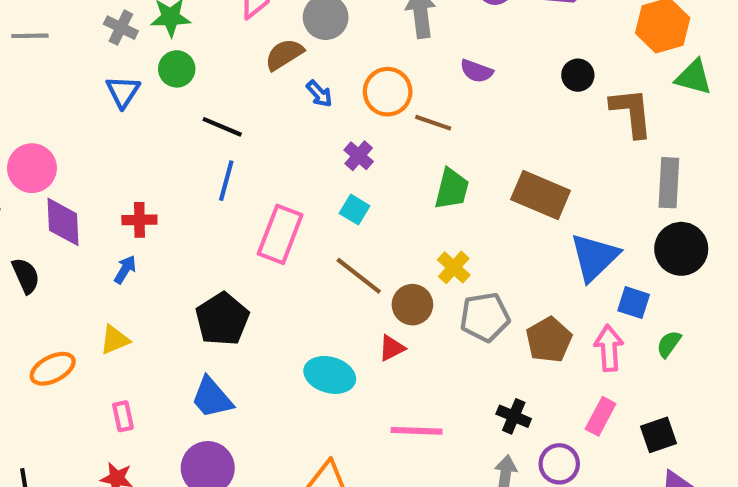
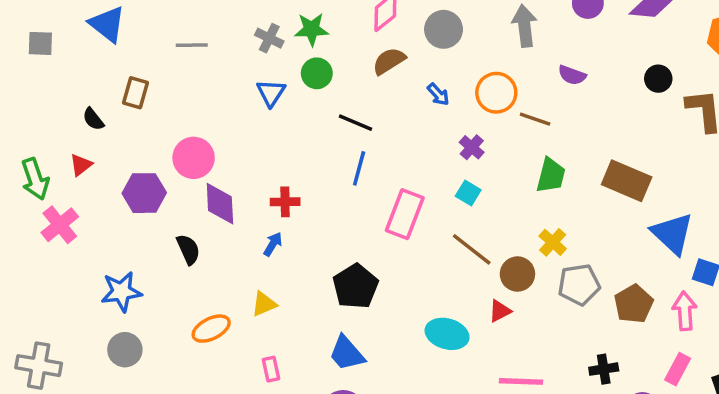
brown semicircle: (284, 54) -> (389, 61), moved
blue triangle: (594, 257) -> (672, 234), turned -33
black cross: (514, 416) -> (604, 369), turned -32

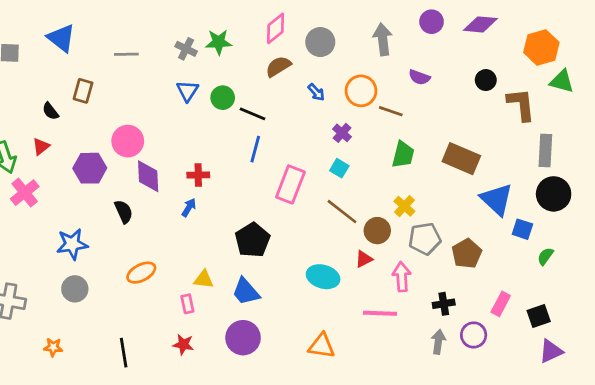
green circle: (317, 73) -> (223, 98), moved
yellow triangle: (264, 304) -> (204, 279), moved, turned 30
pink arrow: (685, 311) -> (402, 277), moved

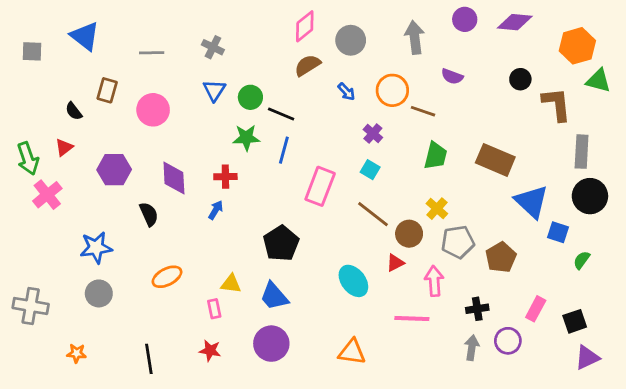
green star: (219, 42) -> (246, 138), moved
pink circle: (128, 141) -> (153, 110), moved
cyan ellipse: (323, 277) -> (353, 281), turned 36

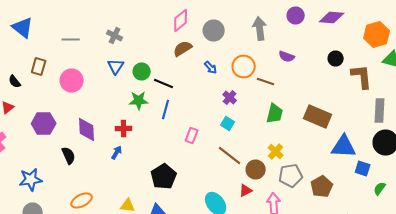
pink rectangle: (320, 186) -> (192, 136), size x0.6
blue triangle: (532, 202) -> (344, 146), turned -40

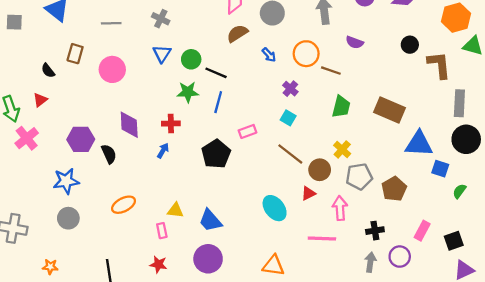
purple hexagon: (44, 124) -> (81, 139), moved
pink rectangle: (192, 136) -> (248, 131), turned 49
black pentagon: (164, 176) -> (216, 154), moved

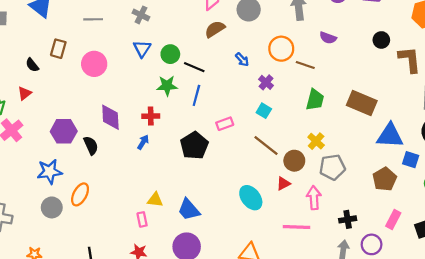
blue arrow: (269, 55) -> (242, 60), moved
brown pentagon: (394, 189) -> (385, 179), moved
orange ellipse: (124, 205) -> (80, 194), moved, turned -35

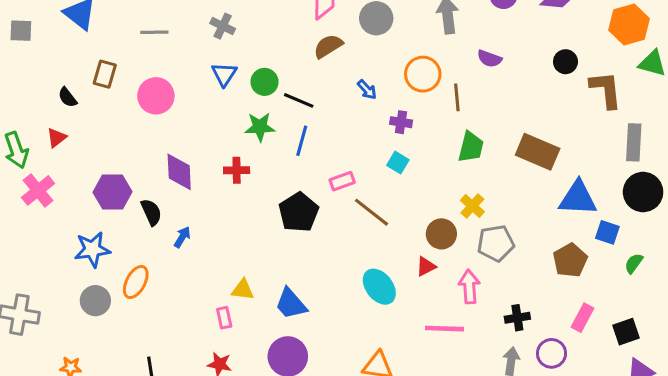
brown line: (305, 65) -> (457, 97), turned 66
purple cross: (266, 82) -> (401, 122), turned -32
blue arrow: (143, 142) -> (182, 237), moved
brown line: (266, 145) -> (372, 212), moved

